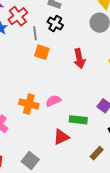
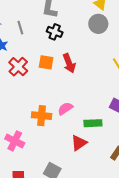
red cross: (18, 16) -> (18, 67), moved
gray line: (35, 33) -> (20, 28), moved
red arrow: (79, 59) -> (69, 63), moved

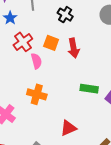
pink semicircle: (65, 108) -> (36, 61), moved, turned 98
green rectangle: (93, 123) -> (89, 89), moved

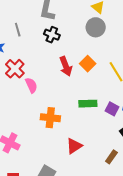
orange square: (51, 43) -> (88, 64), moved, turned 35
orange cross: (37, 94) -> (50, 118), moved

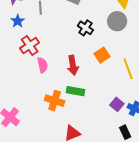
black cross: (52, 35) -> (85, 28), moved
red arrow: (66, 66) -> (73, 65), moved
green rectangle: (88, 104) -> (75, 91), moved

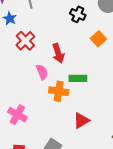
pink semicircle: (42, 65) -> (42, 72), moved
red arrow: (73, 65) -> (58, 53), moved

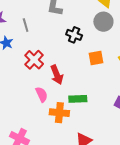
orange square: (98, 39) -> (96, 58), turned 35
red cross: (25, 41) -> (34, 60), moved

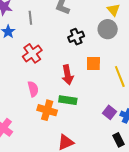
black cross: (74, 35) -> (76, 37), turned 35
red arrow: (57, 75) -> (67, 75), moved

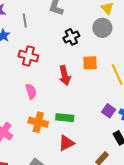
red cross: (32, 53) -> (28, 56), turned -36
green rectangle: (68, 100) -> (65, 118), moved
orange cross: (47, 110) -> (38, 122), moved

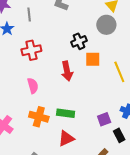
black cross: (71, 37) -> (79, 41), moved
red cross: (28, 56) -> (31, 50), turned -30
purple square: (109, 111) -> (104, 119), moved, turned 32

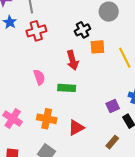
red cross: (31, 50) -> (36, 31), moved
green rectangle: (66, 113) -> (67, 88), moved
orange cross: (39, 117) -> (47, 119), moved

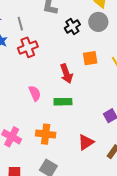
black cross: (82, 30) -> (72, 26), moved
red triangle: (76, 128) -> (86, 142), moved

